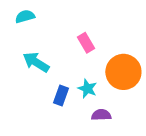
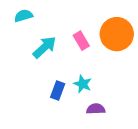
cyan arrow: (36, 62) -> (45, 47), moved, turned 105
orange circle: (123, 72) -> (117, 34), moved

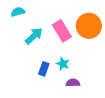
pink rectangle: (81, 41) -> (62, 31), size x1.5

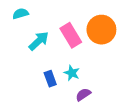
blue rectangle: (44, 69) -> (50, 79), turned -40
purple semicircle: (73, 83) -> (83, 95), turned -32

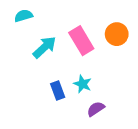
orange circle: (101, 30) -> (117, 34), size x0.7

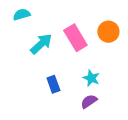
cyan star: (83, 84) -> (91, 78), moved

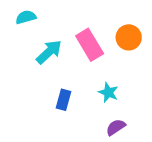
blue rectangle: (53, 84) -> (63, 100), turned 35
purple semicircle: (89, 101) -> (116, 127), moved

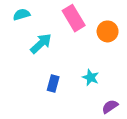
pink rectangle: (90, 45) -> (74, 18), moved
purple semicircle: (116, 127) -> (110, 107), moved

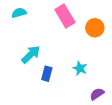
cyan arrow: (41, 44) -> (31, 54), moved

